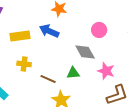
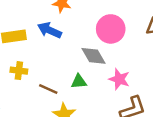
pink circle: (99, 30) -> (111, 29), size x1.5

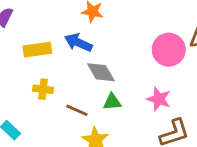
pink circle: (111, 29) -> (169, 50), moved
gray diamond: (94, 56) -> (101, 72), moved

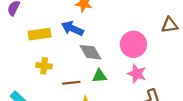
pink circle: (169, 50) -> (133, 44), moved
brown line: (77, 110) -> (71, 83), turned -30

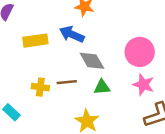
yellow cross: (44, 66) -> (40, 87), moved
brown line: (71, 83) -> (67, 82), moved

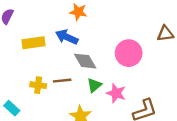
pink star: (143, 85) -> (116, 93), moved
green triangle: (102, 87) -> (94, 85), turned -35

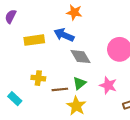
brown line: (62, 81) -> (60, 89), moved
green triangle: (94, 85) -> (79, 83), moved

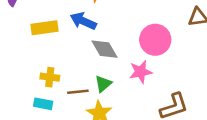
pink star: (108, 85) -> (141, 72), moved, turned -30
cyan rectangle: (15, 99) -> (43, 104), moved, turned -32

